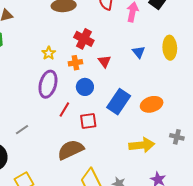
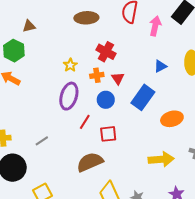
blue triangle: (139, 52) -> (160, 66), turned 40
red triangle: (104, 61) -> (118, 78), moved
blue rectangle: (119, 102) -> (143, 97), moved

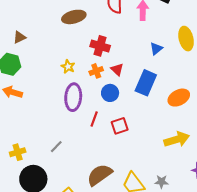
brown semicircle: (90, 162) -> (100, 175), moved

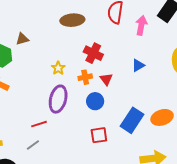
brown triangle: (19, 37) -> (22, 39), moved
blue triangle: (156, 49) -> (138, 65), moved
blue rectangle: (146, 83) -> (132, 120), moved
red line: (94, 119) -> (39, 124), moved, turned 42

